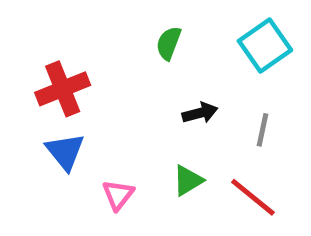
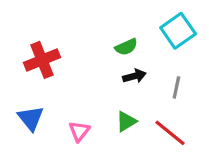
green semicircle: (169, 43) -> (126, 47), moved, turned -135
blue triangle: (65, 152) -> (31, 118), moved

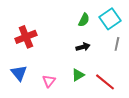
green semicircle: (126, 47) -> (84, 20), moved, turned -40
gray line: (176, 87) -> (117, 44), moved

